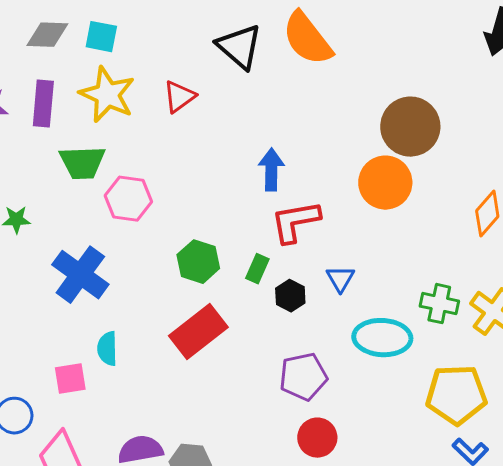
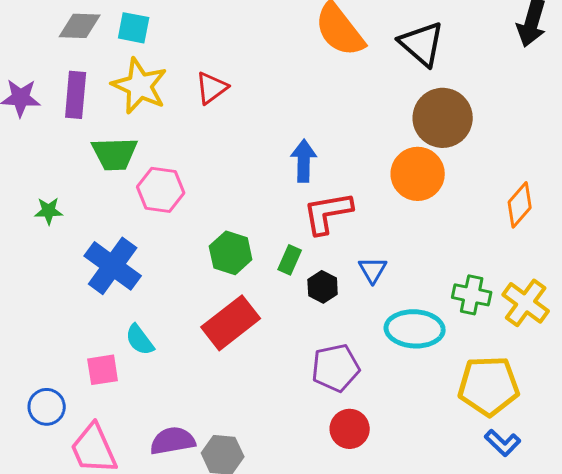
black triangle: (239, 47) -> (422, 44), moved
cyan semicircle: (107, 349) -> (140, 340), turned -36

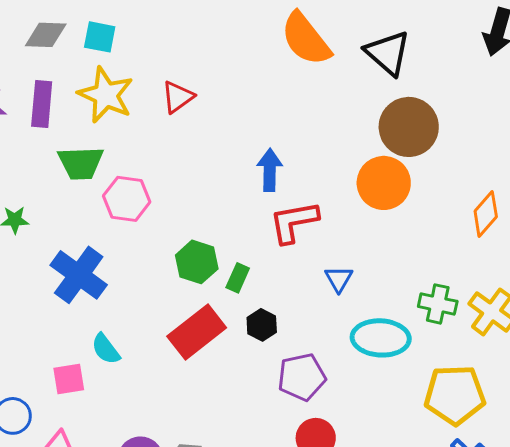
green rectangle: (290, 260) -> (238, 278), moved
black hexagon: (323, 287) -> (262, 325), moved

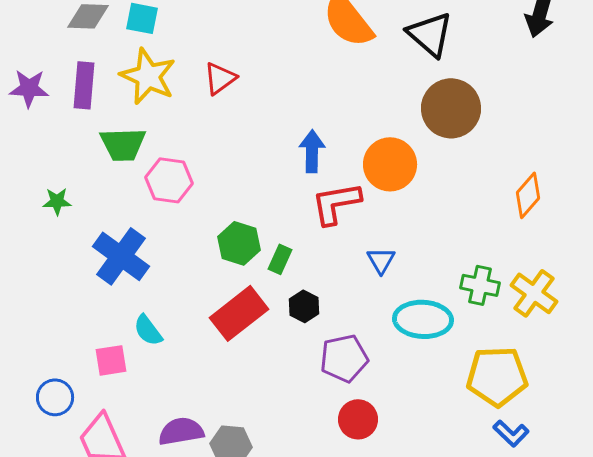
orange circle: (384, 183) -> (390, 164), moved

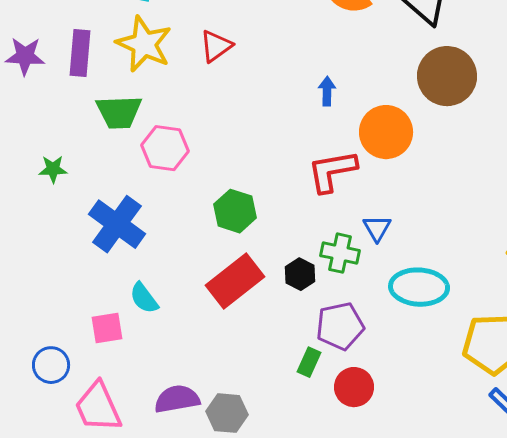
blue arrow: (312, 151) -> (327, 91), moved, size x0.7
green rectangle: (280, 259) -> (309, 362), moved
green cross: (480, 285) -> (340, 253), moved

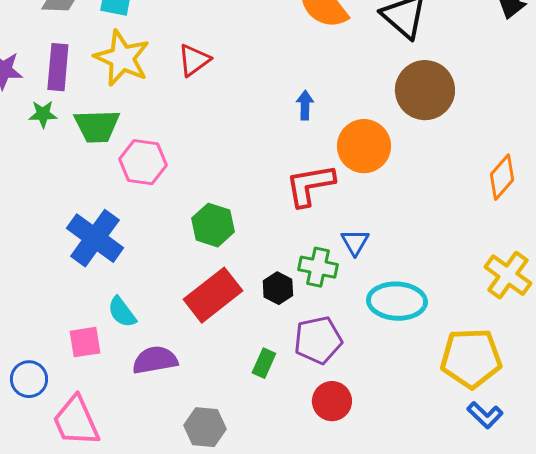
green star: (53, 169) -> (43, 114), moved
green rectangle: (309, 362) -> (264, 363), moved
purple semicircle: (177, 399) -> (155, 360), moved

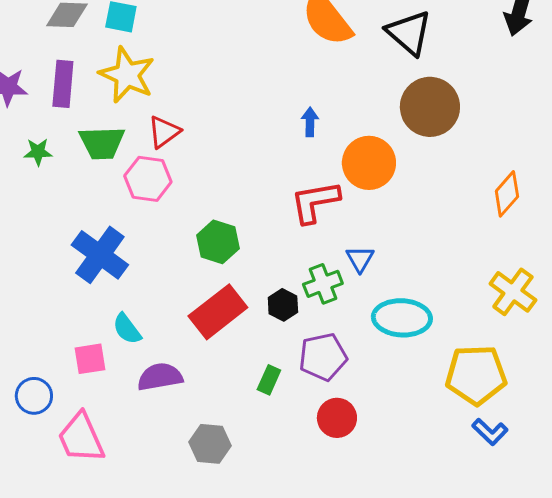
red triangle: (194, 60) -> (164, 132), moved
green star: (43, 114) -> (38, 152), moved
green cross: (318, 267) -> (323, 284), turned -33

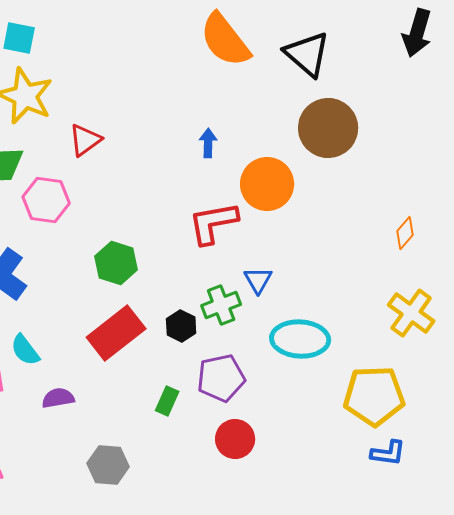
red triangle: (164, 132) -> (85, 140), moved
orange diamond: (507, 194) -> (405, 233), moved, size x0.7
purple semicircle: (160, 377) -> (58, 398), size x0.7
blue L-shape: (490, 432) -> (388, 453), turned -36

